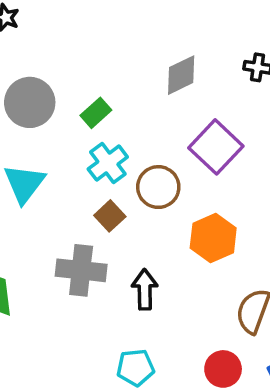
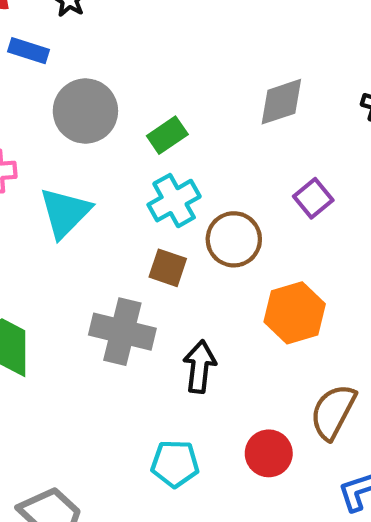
purple square: (216, 147) -> (313, 198), size x0.6
brown square: (110, 216) -> (168, 268), turned -36
red circle: (223, 369) -> (269, 453), moved

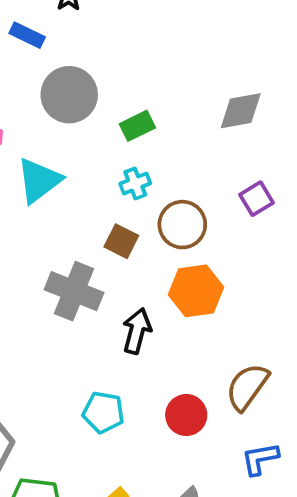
cyan cross: (174, 201) -> (135, 184), size x0.7
orange hexagon: (295, 313) -> (196, 291), moved

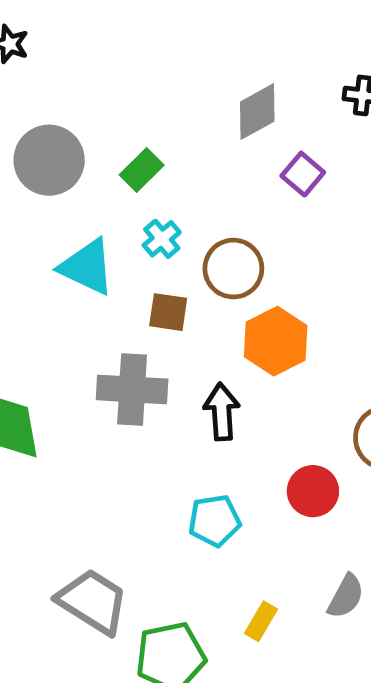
cyan triangle: (39, 180) -> (87, 267), moved, turned -39
purple square: (256, 199) -> (303, 174), moved

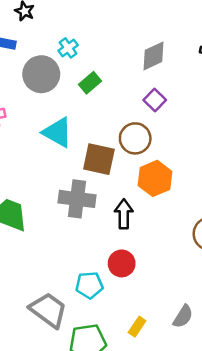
purple square: (303, 174) -> (155, 100), moved
cyan cross: (162, 239) -> (68, 48), moved
brown square: (168, 312) -> (99, 159), size x1.5
red circle: (313, 491) -> (122, 263), moved
cyan pentagon: (214, 521) -> (89, 285), moved

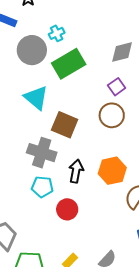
green rectangle: (90, 83) -> (69, 64), size x1.8
brown circle: (135, 138) -> (112, 115), moved
orange hexagon: (155, 178) -> (112, 171), moved
cyan pentagon: (89, 285) -> (42, 187), moved

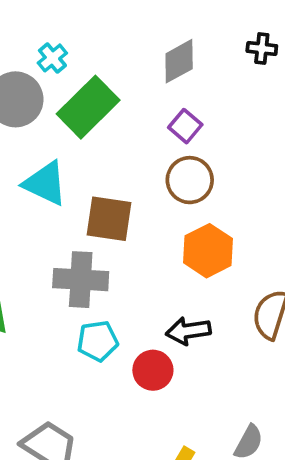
black arrow: (76, 171) -> (188, 331), moved, turned -95
orange hexagon: (112, 171) -> (208, 251), moved

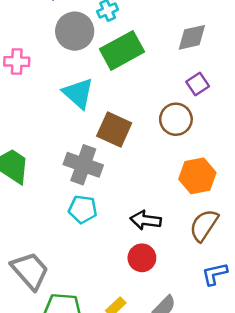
purple square: (185, 126) -> (198, 84), moved
orange hexagon: (208, 251) -> (197, 176), moved
red circle: (153, 370) -> (142, 258), moved

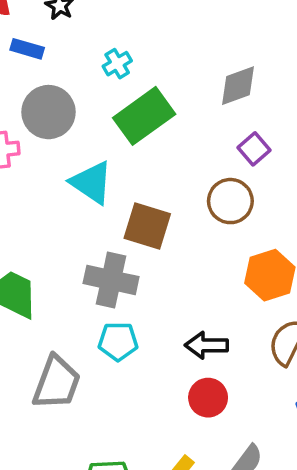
gray circle: (75, 31) -> (48, 112), moved
gray trapezoid: (30, 271) -> (57, 383), moved, turned 69

